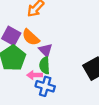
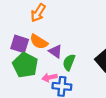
green semicircle: (45, 65) -> (69, 62), moved, turned 35

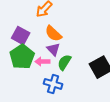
orange semicircle: (39, 42) -> (53, 34), moved
pink arrow: (50, 77) -> (42, 62), moved

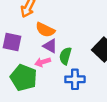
green pentagon: (22, 57) -> (24, 78), moved
blue cross: (53, 84) -> (75, 79), moved

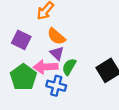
pink arrow: (43, 62) -> (46, 67), size x1.5
blue cross: (75, 79) -> (56, 86), moved

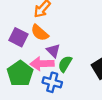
orange semicircle: (56, 36) -> (40, 33), moved

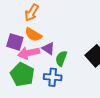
pink arrow: (42, 64) -> (29, 53), moved

